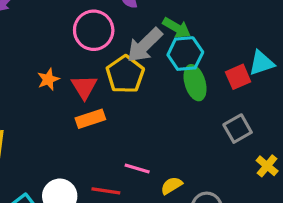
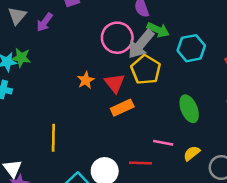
green arrow: (177, 28) -> (158, 30), moved
gray arrow: (145, 45) -> (141, 44), moved
green ellipse: (195, 83) -> (189, 109), moved

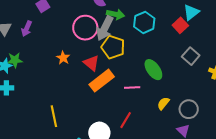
orange star: (86, 80) -> (63, 58), moved
orange rectangle: (122, 108) -> (102, 81), size x1.4
pink line: (163, 143) -> (132, 87), moved
red line: (141, 163) -> (126, 120), turned -48

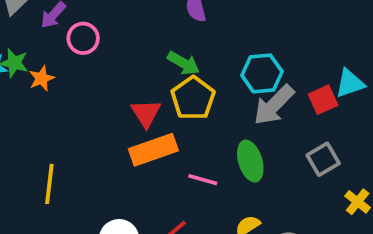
green arrow: (115, 14) -> (184, 63), moved
pink circle: (85, 28) -> (83, 38), moved, size x0.7
gray arrow: (105, 28) -> (274, 105), moved
orange star: (63, 58) -> (42, 78), moved

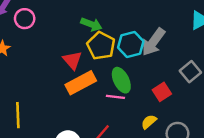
cyan hexagon: (262, 73) -> (131, 44), moved
red square: (323, 100) -> (162, 92), moved
green ellipse: (250, 161) -> (121, 80), moved

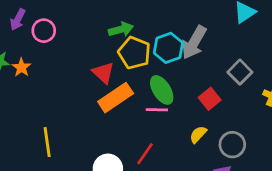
green arrow: (91, 24) -> (121, 29), turned -30

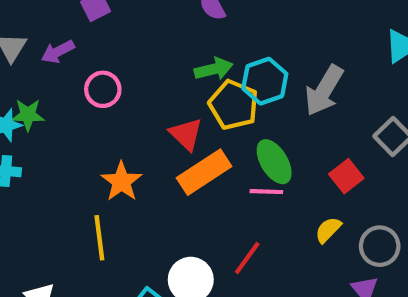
purple arrow: (18, 20) -> (58, 52), turned 35
pink circle: (44, 31) -> (103, 89), moved
cyan hexagon: (168, 48) -> (265, 81), moved
orange star: (21, 67) -> (121, 182), moved, size x1.4

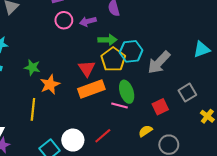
purple arrow: (58, 52) -> (88, 21), moved
pink circle: (103, 89) -> (64, 20), moved
green star: (28, 115) -> (32, 67), moved

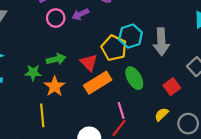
green arrow: (107, 40) -> (56, 59), moved
gray arrow: (159, 62) -> (161, 42), turned -35
pink line: (120, 105) -> (121, 110), moved, turned 70

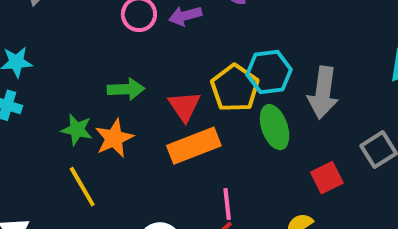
green star: (33, 73) -> (77, 130), moved
green ellipse: (134, 78) -> (275, 127), moved
yellow line: (42, 115) -> (82, 187), turned -35

